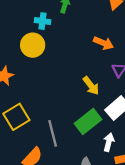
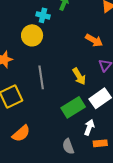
gray line: (53, 133) -> (41, 77), moved

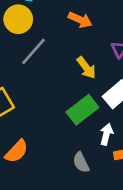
orange arrow: (94, 40) -> (80, 20), moved
gray line: (41, 77) -> (34, 51), moved, turned 55

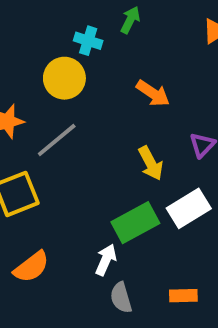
gray line: (34, 51) -> (57, 140), moved
white arrow: (106, 134) -> (106, 260), moved

